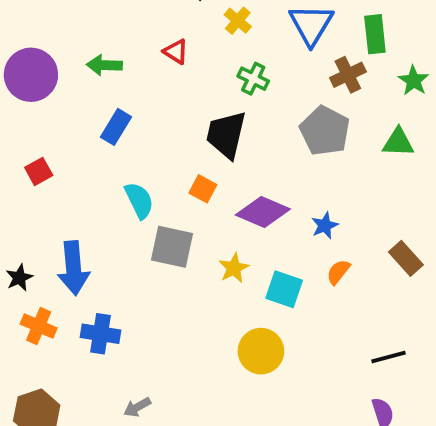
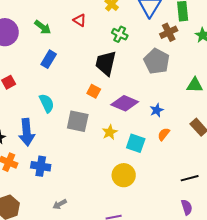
green arrow: (104, 65) -> (43, 27), turned -144
green triangle: (398, 142) -> (195, 85), moved
cyan semicircle: (139, 200) -> (47, 103), moved

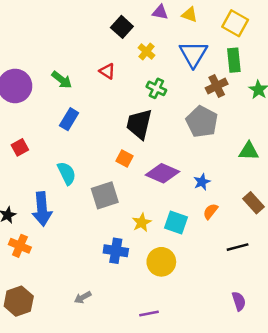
gray square: (78, 121) -> (105, 195), turned -30
yellow star: (110, 132) -> (142, 222), moved
blue cross: (41, 166) -> (116, 251), moved
black line: (190, 178) -> (238, 247), moved

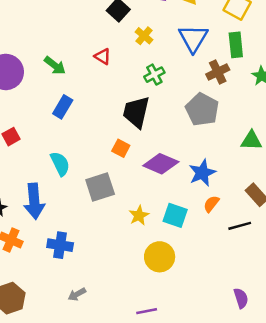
green cross: (156, 88) -> (154, 75), turned 36
blue star: (202, 182) -> (202, 173), size x1.5
black line: (238, 247) -> (240, 226), moved
blue cross: (116, 251) -> (60, 245), moved

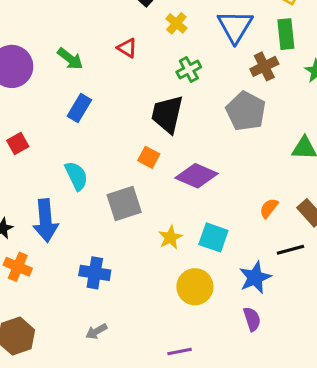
blue star: (202, 173) -> (255, 277), moved
orange semicircle: (211, 204) -> (269, 208), moved
blue cross: (60, 245) -> (95, 273), moved
purple semicircle: (241, 298) -> (252, 319), moved

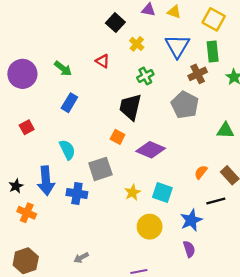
blue cross: (95, 273) -> (77, 194), moved

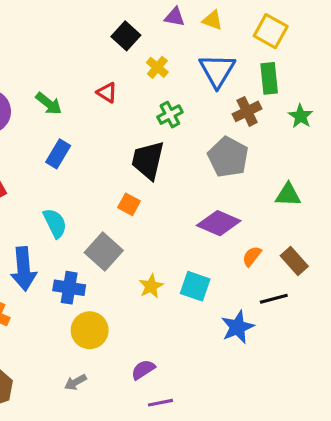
purple diamond: (151, 150) -> (219, 223), moved
gray square: (100, 169) -> (104, 252), turned -30
yellow circle: (150, 227) -> (90, 330), moved
purple semicircle: (189, 249) -> (143, 370), moved, turned -105

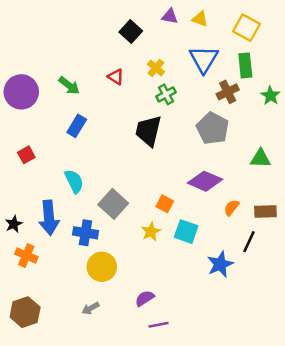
yellow cross: (157, 67) -> (156, 68), moved
orange square: (129, 204) -> (165, 204), moved
brown rectangle: (294, 261) -> (265, 211), turned -50
black line: (274, 299) -> (249, 242), turned -50

